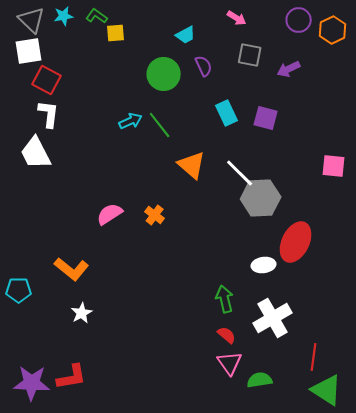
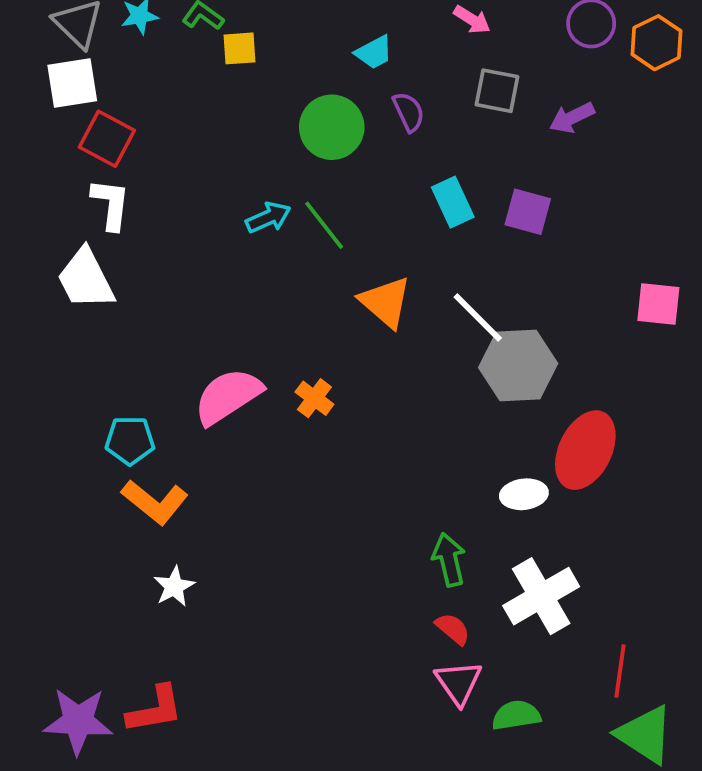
pink semicircle: (110, 214) -> (228, 396), size x1.4
cyan pentagon: (19, 290) -> (130, 440), moved

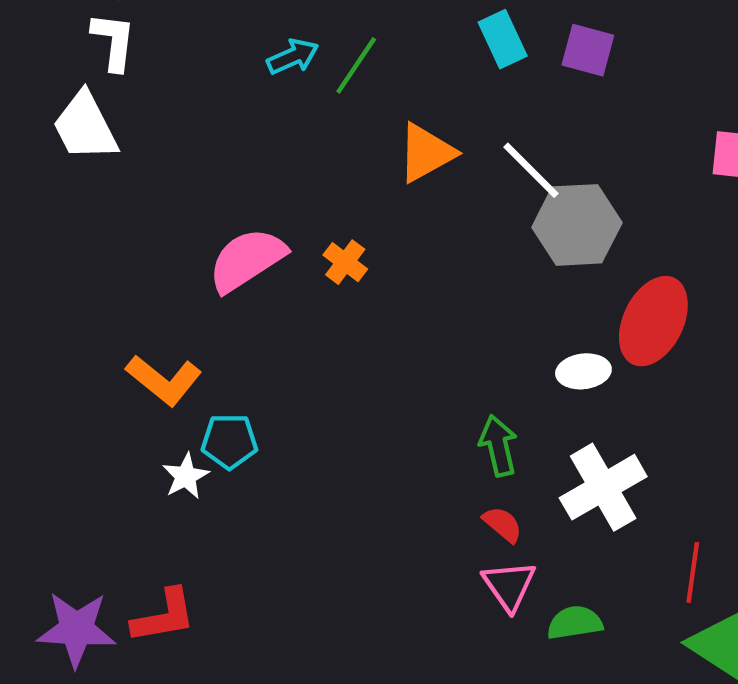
green line: (324, 225) -> (356, 65), turned 72
orange triangle: (386, 302) -> (426, 153), turned 50
cyan pentagon: (130, 440) -> (229, 441), moved

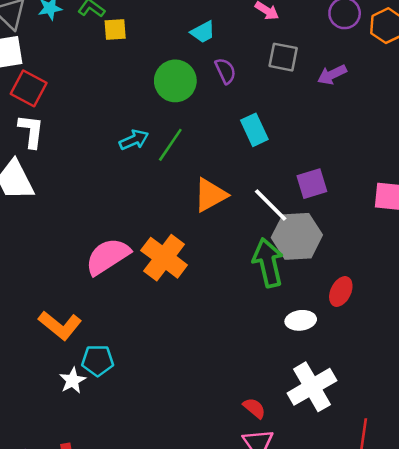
purple square: (588, 50) -> (312, 184), moved, turned -32
orange cross: (345, 262) -> (164, 258), size x1.8
red ellipse: (653, 321) -> (341, 292), size x0.6
green arrow: (498, 446) -> (268, 263), moved, size x1.4

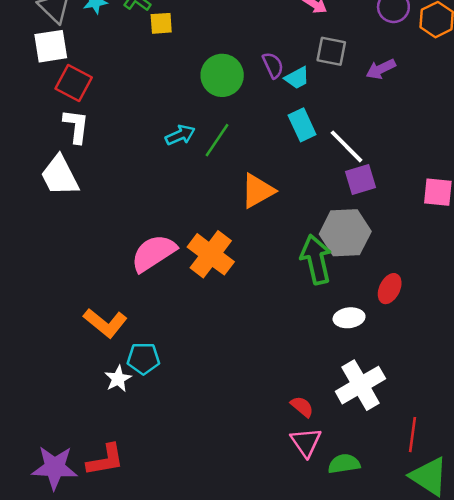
cyan trapezoid: (203, 32) -> (297, 78), moved
white line: (271, 205) -> (346, 146), moved

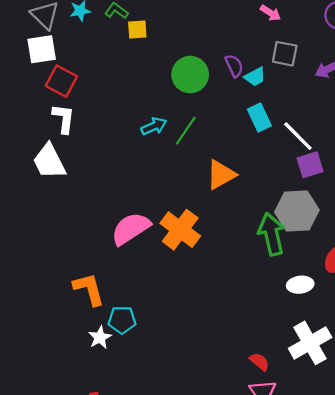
orange L-shape: (105, 323) -> (89, 289), turned -144

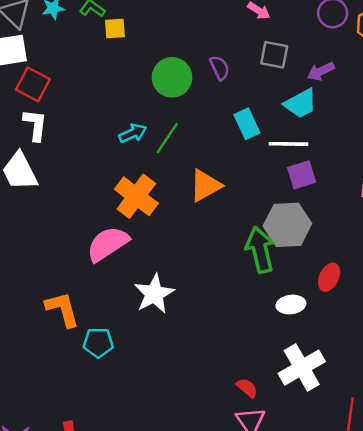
cyan trapezoid: (255, 77) -> (300, 103), moved, size x1.4
white line: (298, 136) -> (289, 144), turned -44
orange cross: (180, 230) -> (136, 196), moved
white star: (100, 337) -> (154, 294), moved, size x1.6

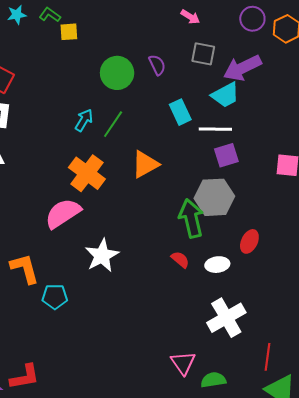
purple arrow: (321, 71) -> (242, 68), size x1.6
cyan arrow: (133, 133) -> (84, 120), turned -35
red semicircle: (247, 388) -> (180, 260), moved

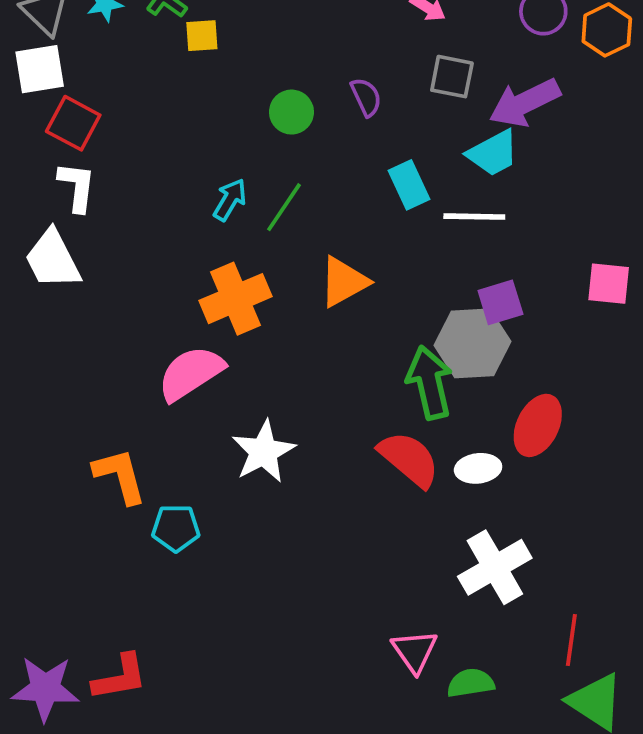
green circle: (117, 73) -> (291, 112), size x0.7
purple square: (226, 155) -> (500, 302), moved
orange cross: (87, 173) -> (236, 299), turned 30
red ellipse: (249, 241) -> (538, 425), size x1.4
red semicircle: (180, 260) -> (409, 459), size x1.8

